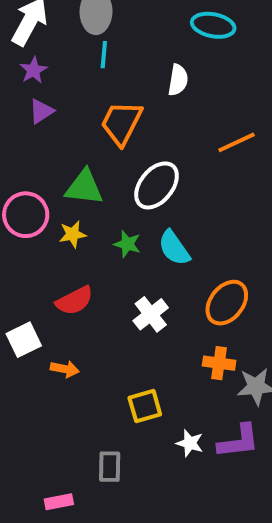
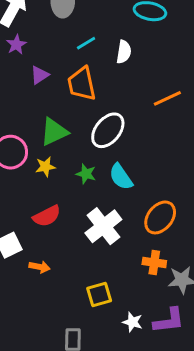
cyan line: (104, 55) -> (86, 43), moved, turned 54
purple triangle: (41, 111) -> (40, 75), moved
orange trapezoid: (121, 123) -> (82, 84), turned -39
green triangle: (84, 187) -> (54, 132), turned -32
white cross: (151, 314) -> (103, 226), size x1.4

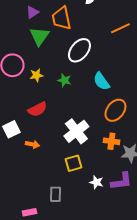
green triangle: (54, 132) -> (39, 36), moved, turned -30
cyan semicircle: (121, 177) -> (101, 81), moved
white cross: (103, 226) -> (76, 131), moved

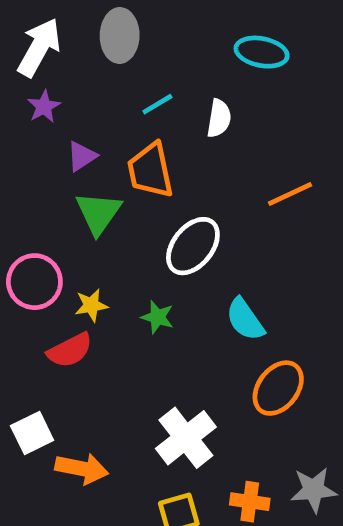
red semicircle: (37, 109) -> (70, 350), moved
orange cross: (111, 141) -> (250, 502), moved
orange arrow: (32, 144) -> (82, 469), size x1.5

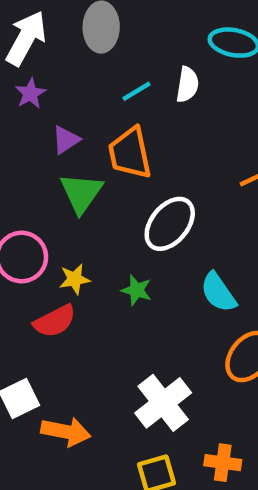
white semicircle: (219, 118) -> (187, 85), moved

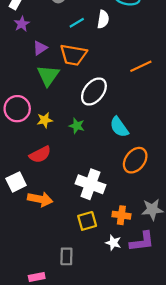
orange trapezoid: (130, 153) -> (73, 55), turned -68
red semicircle: (55, 321) -> (40, 154), moved
white cross: (163, 403) -> (90, 184), turned -32

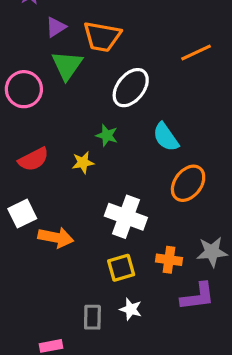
pink circle: (17, 109) -> (24, 89), moved
yellow star: (45, 120) -> (83, 163), moved
red semicircle: (40, 154) -> (33, 159), moved
white star: (113, 243) -> (131, 309), moved

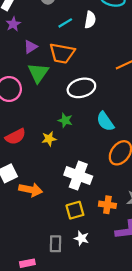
white ellipse: (131, 88) -> (81, 88), turned 36

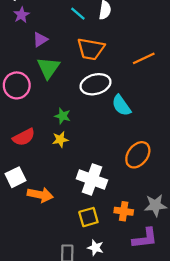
cyan line: (65, 23) -> (78, 14), turned 72
orange trapezoid: (62, 53) -> (91, 49), moved
green star: (65, 120) -> (63, 116), moved
cyan semicircle: (105, 121) -> (121, 105), moved

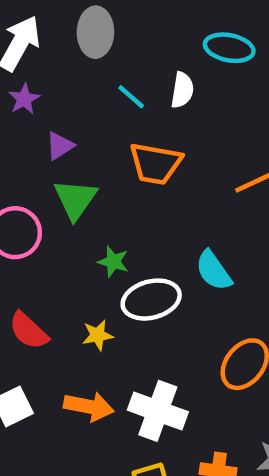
white ellipse: (95, 84) -> (151, 300), moved
green star: (63, 116) -> (113, 262), moved
red semicircle: (24, 137) -> (29, 331), turned 70
orange arrow: (40, 195) -> (89, 406), moved

